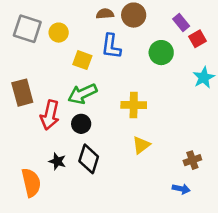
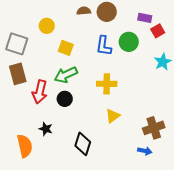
purple rectangle: (181, 23) -> (145, 18), turned -40
gray square: (27, 29) -> (17, 44), moved
blue L-shape: (111, 46) -> (104, 46), moved
black diamond: (89, 159) -> (83, 144), moved
brown cross: (192, 160) -> (154, 128), size x1.5

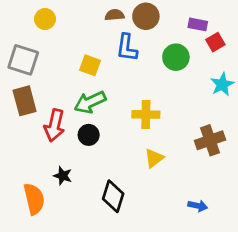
yellow circle: (47, 26) -> (45, 19), moved
blue L-shape: (104, 46) -> (127, 48), moved
brown cross: (154, 128) -> (210, 140), moved

